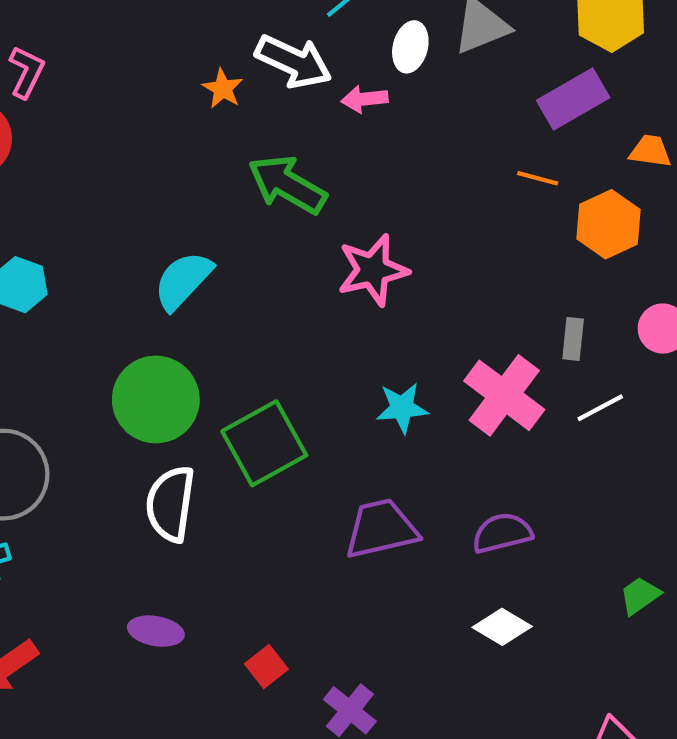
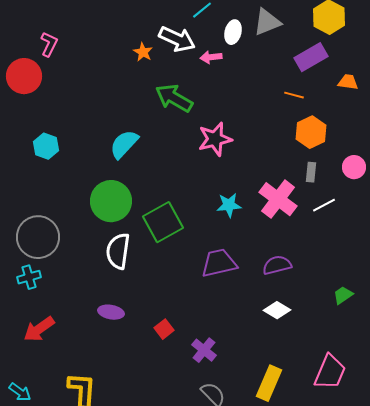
orange hexagon: (609, 224) -> (311, 132), moved

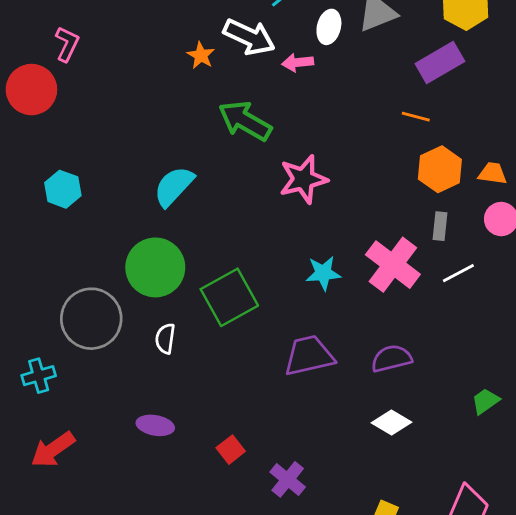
orange trapezoid: (348, 82) -> (493, 173), moved
gray circle: (38, 237) -> (91, 319), moved
white semicircle: (118, 251) -> (165, 339), size x0.6

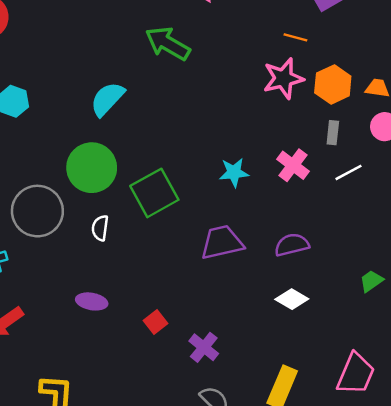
orange line: (416, 117) -> (295, 37), moved
pink star: (303, 179) -> (283, 78), moved
pink cross: (393, 265) -> (293, 165), size x0.7

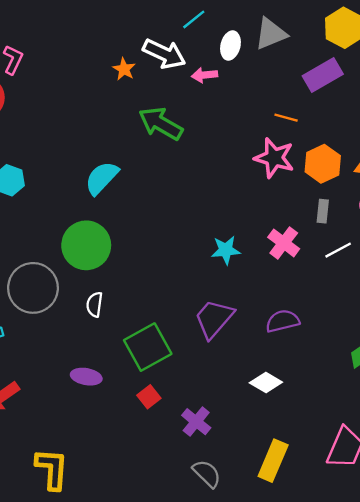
pink star: (283, 78) -> (274, 158), turned 30
green square: (154, 193) -> (148, 347), moved
purple trapezoid: (222, 242) -> (214, 319), turned -36
white diamond: (292, 299) -> (266, 383), moved

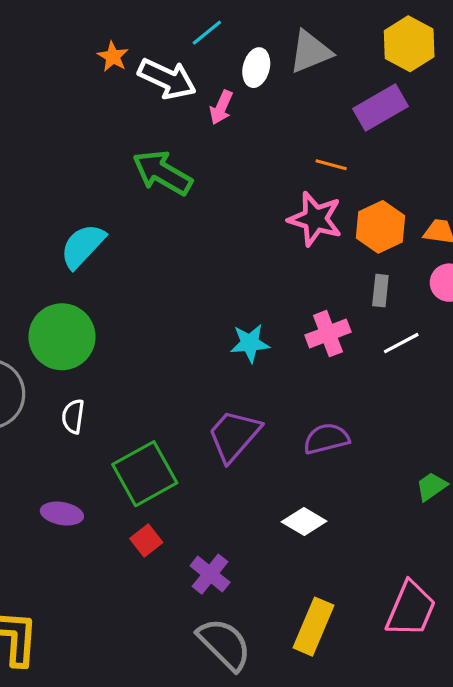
orange star: (124, 69) -> (113, 56), moved
pink arrow: (204, 75) -> (221, 107), turned -60
pink cross: (284, 243) -> (328, 334), turned 32
gray semicircle: (207, 474) -> (224, 644), size x1.4

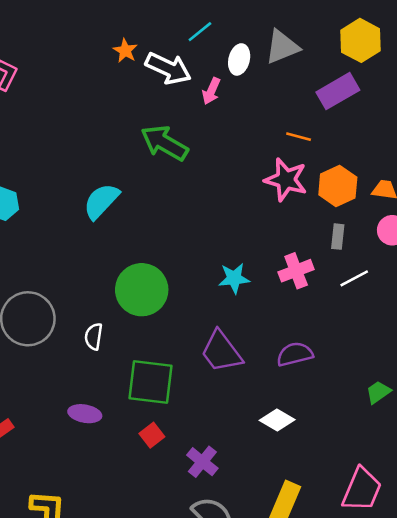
green circle: (62, 337) -> (142, 290), moved
purple trapezoid: (234, 435) -> (221, 352), turned -78
green square: (145, 474) -> (151, 382), turned 36

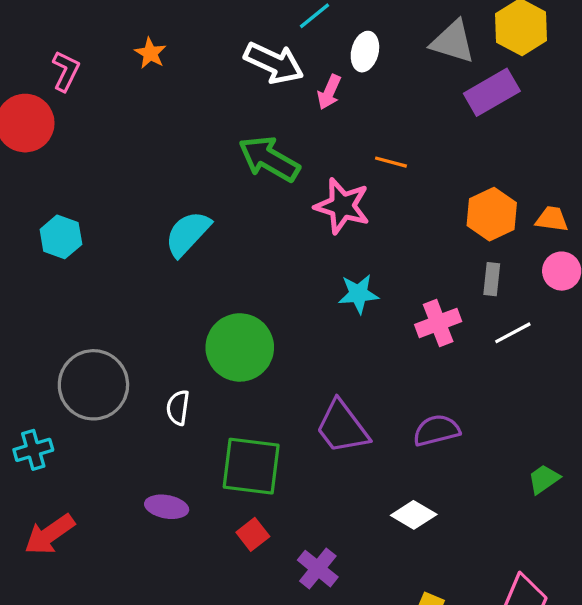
gray triangle: (282, 47) -> (453, 42), moved, turned 39
orange star: (125, 51) -> (150, 53), moved
orange line: (299, 137) -> (391, 162), moved
pink star: (286, 180) -> (342, 206), moved
cyan star: (234, 278) -> (358, 294), moved

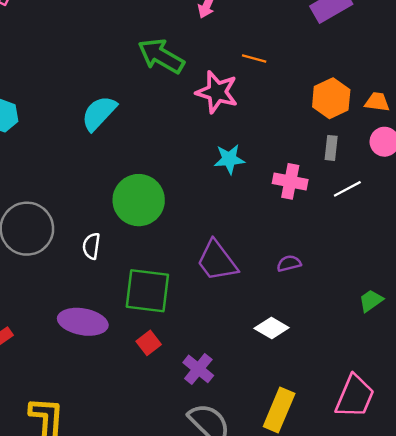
pink cross: (438, 323) -> (290, 181), turned 32
purple semicircle: (436, 430) -> (289, 263), size x0.7
purple ellipse: (167, 507) -> (83, 322), size x1.5

